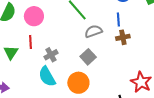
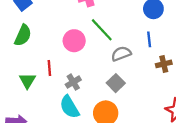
pink circle: (34, 16) -> (74, 41), moved
brown cross: (123, 37) -> (164, 64), moved

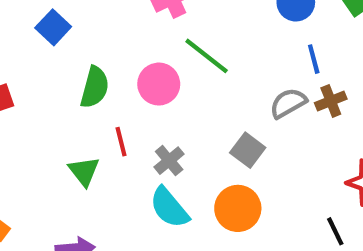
green semicircle: (23, 35) -> (95, 87), moved
blue line: (149, 39) -> (314, 59), moved
gray semicircle: (121, 54) -> (288, 103), moved

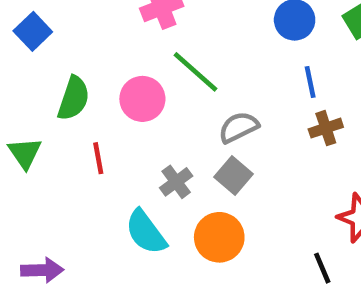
gray semicircle: (288, 103) -> (239, 127), moved
gray cross: (169, 161) -> (176, 182), moved
green triangle: (84, 171) -> (25, 153), moved

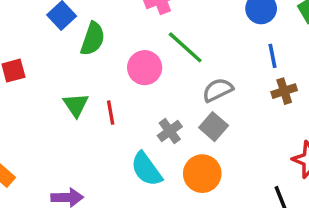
green semicircle: (74, 98) -> (93, 39), moved
green triangle: (25, 153) -> (76, 105), moved

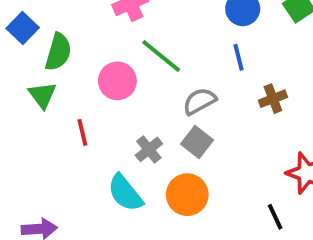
blue line: (273, 56) -> (239, 57), moved
green triangle: (76, 105) -> (42, 95), moved

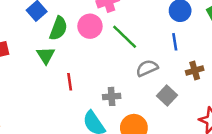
pink circle: (117, 81) -> (90, 26), moved
gray square: (197, 142) -> (167, 96), moved
gray cross: (149, 149) -> (112, 96), turned 30

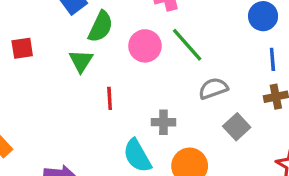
pink circle: (90, 26) -> (145, 46), moved
blue line: (175, 42) -> (272, 59), moved

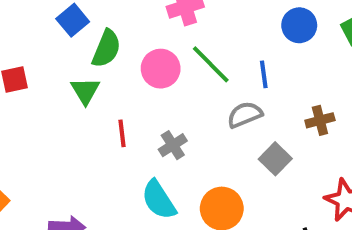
blue line: (272, 59) -> (264, 74), moved
gray cross: (163, 122) -> (173, 145), moved, turned -30

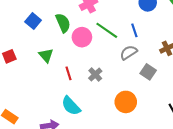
green semicircle: (106, 49) -> (63, 23), moved, turned -36
cyan semicircle: (159, 200) -> (71, 106), moved

